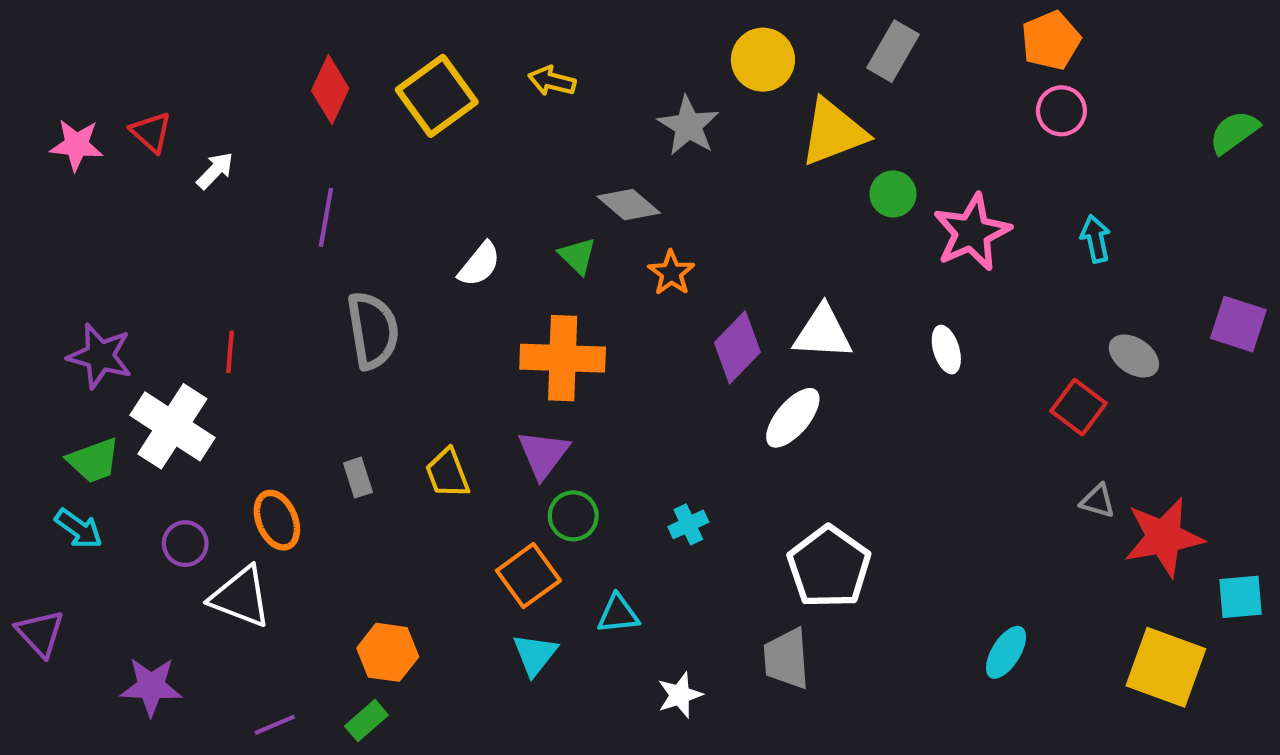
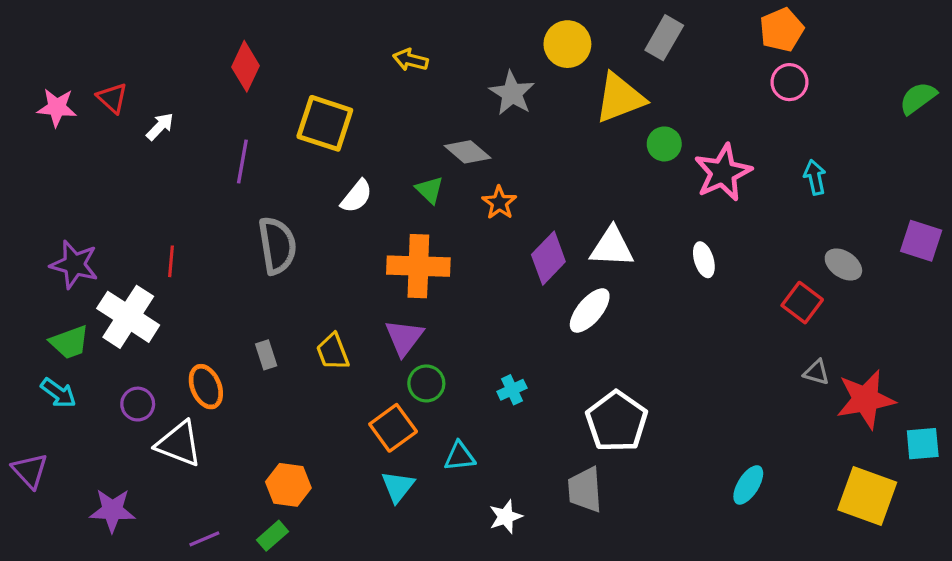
yellow square: (437, 96) -> (325, 123), moved, turned -36

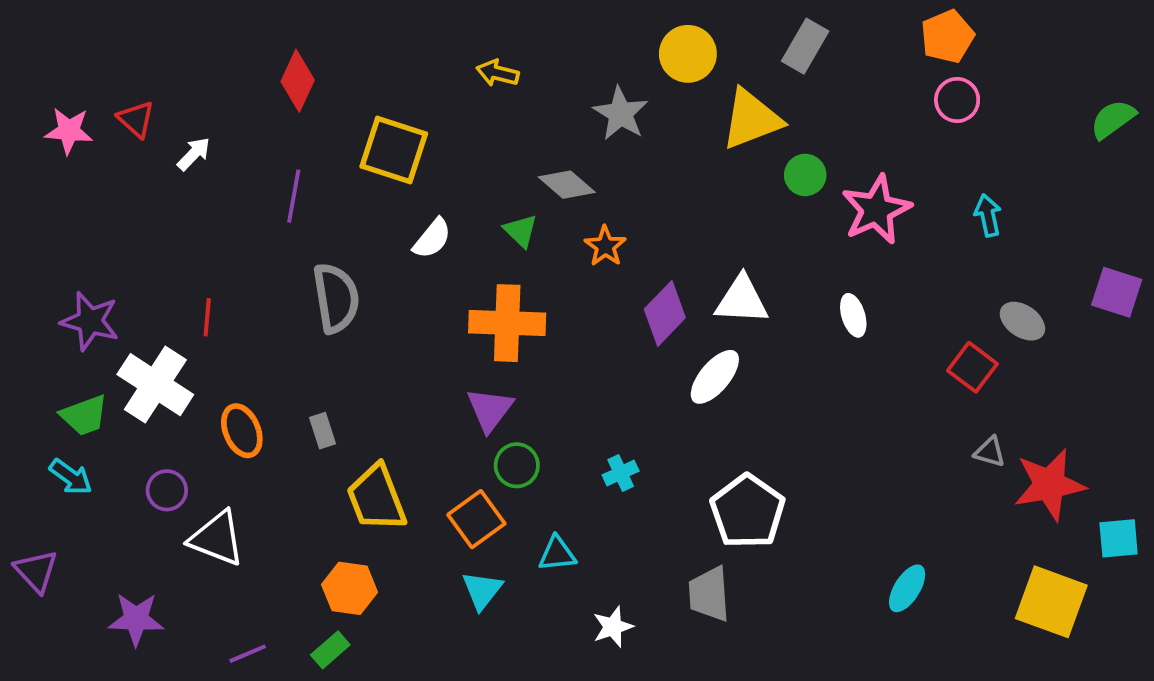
yellow trapezoid: (333, 352) -> (376, 498), moved, size x1.5
orange ellipse: (206, 387) -> (242, 431), moved

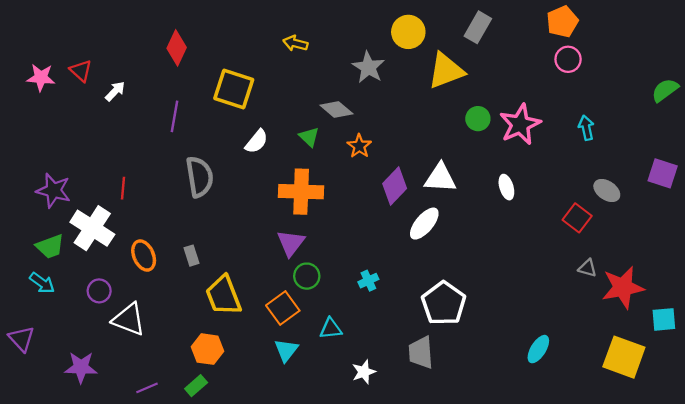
green semicircle: (1113, 119) -> (665, 90), moved
green circle: (805, 175) -> (478, 119), moved

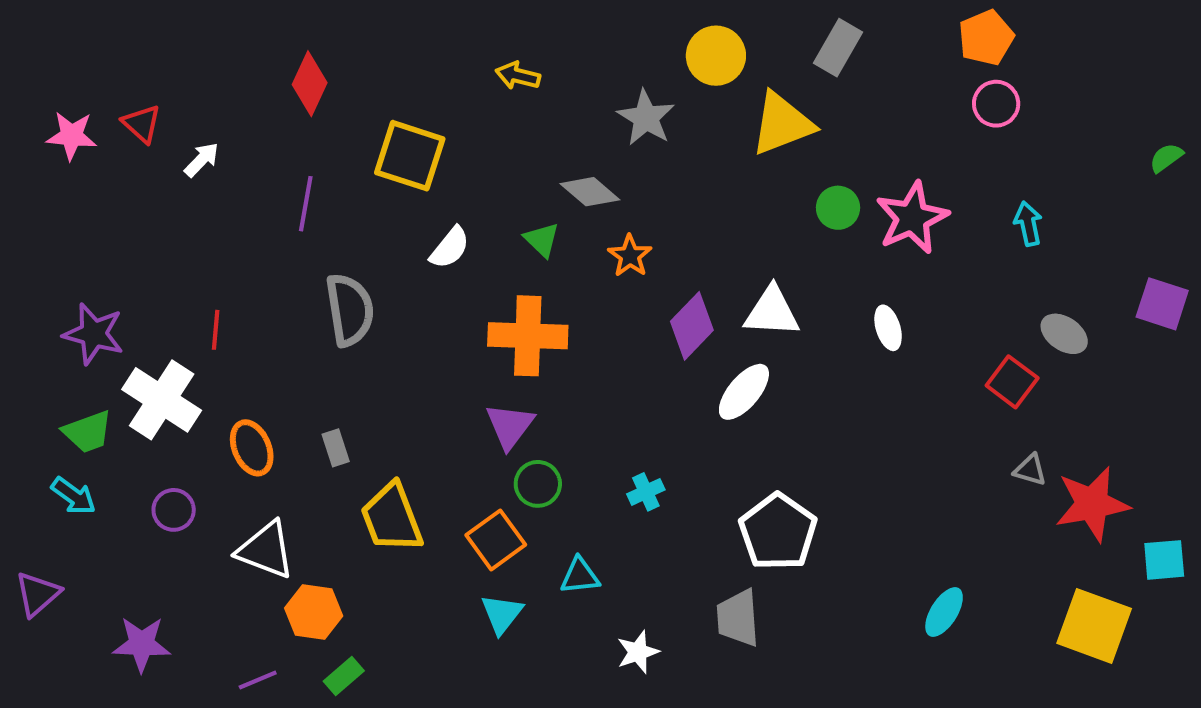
green semicircle: (665, 90) -> (1166, 158), size x0.7
white triangle: (129, 319) -> (266, 550), moved
purple triangle: (22, 339) -> (38, 594), turned 32
orange hexagon: (208, 349) -> (314, 612), moved

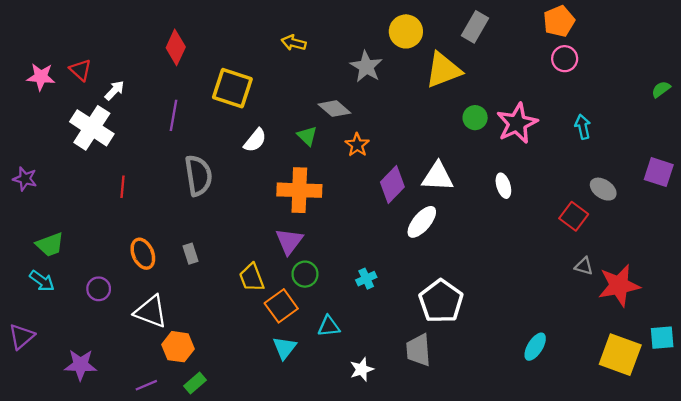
purple star: (94, 334) -> (25, 179), moved, size x0.7
white cross: (162, 400) -> (92, 128), moved
yellow trapezoid: (392, 518) -> (252, 277), moved, size x0.7
cyan square: (1164, 560) -> (662, 338), moved

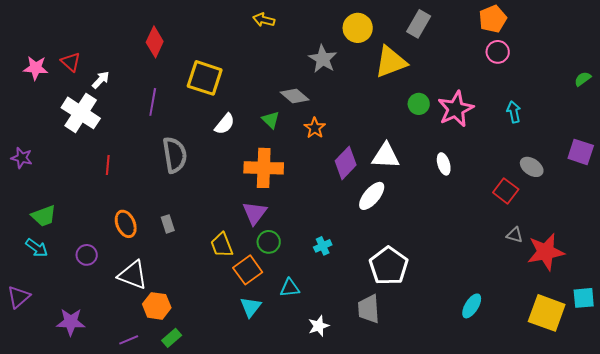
yellow arrow: (294, 43) -> (264, 20), moved

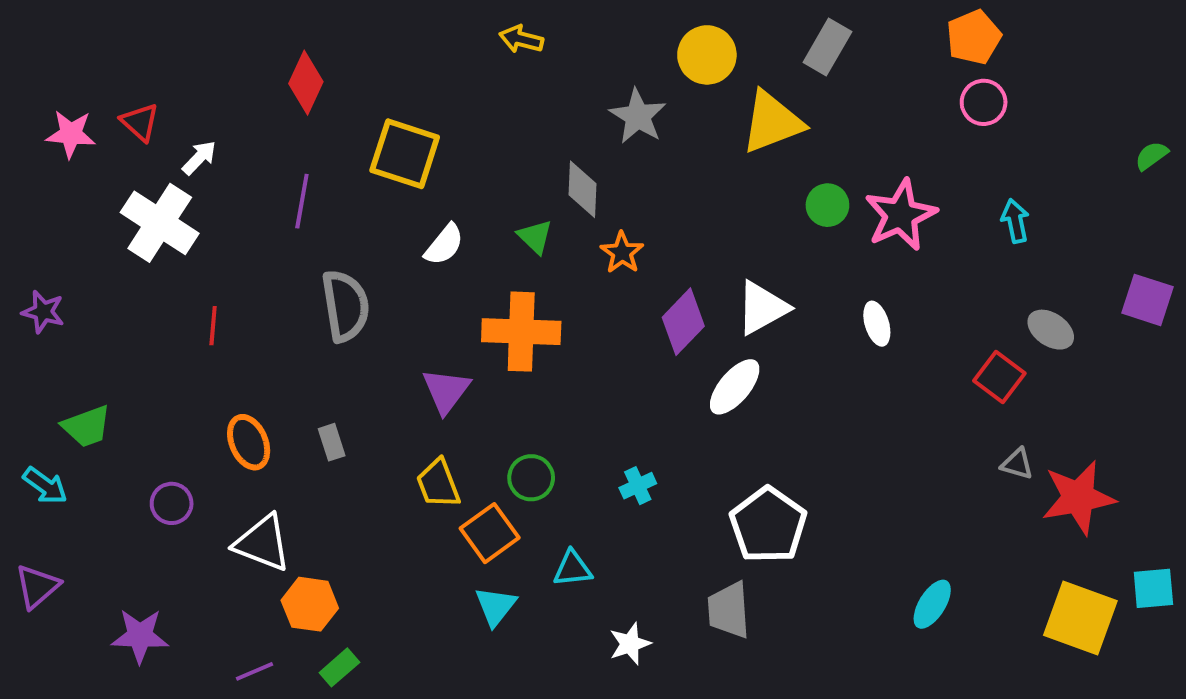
gray diamond: (295, 96) -> (582, 189), turned 52
white triangle: (386, 156) -> (762, 308), turned -32
purple triangle: (255, 213) -> (446, 391), moved
cyan arrow: (37, 248) -> (45, 486), moved

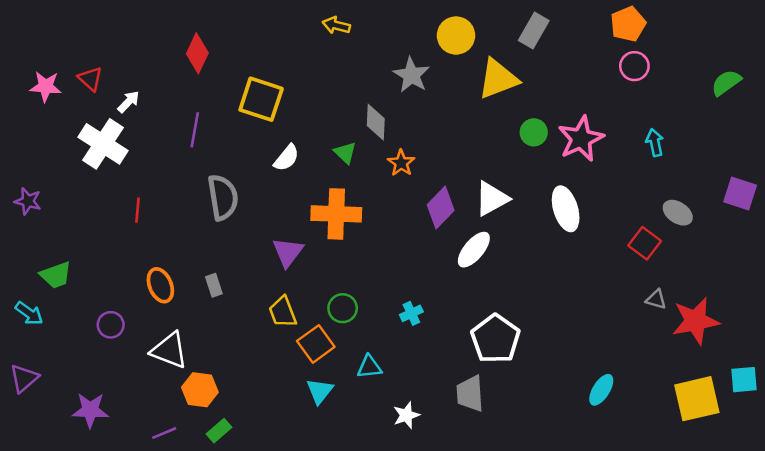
green semicircle: (1151, 156) -> (726, 83), moved, size x1.4
white ellipse: (877, 324) -> (566, 209), size x1.6
yellow square: (1080, 618) -> (697, 399), turned -33

